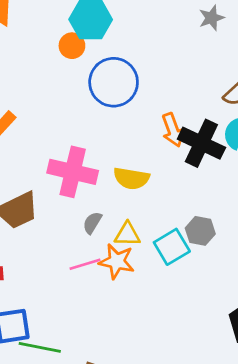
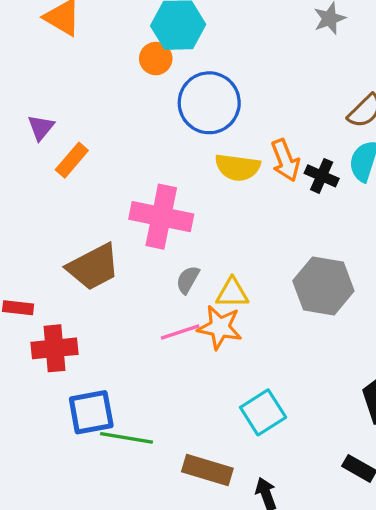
black cross: (201, 143) -> (322, 176), size x0.6
yellow semicircle: (131, 178) -> (238, 167), moved
gray hexagon: (200, 231) -> (323, 286), size x1.6
cyan square: (172, 247) -> (263, 412), moved

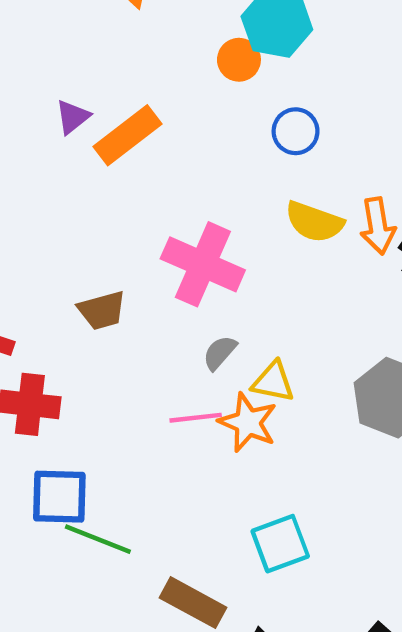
blue circle: (209, 103) -> (296, 131), size x0.6
orange rectangle: (72, 160) -> (127, 135), moved, size x1.4
brown trapezoid: (93, 267) -> (102, 310), size x0.7

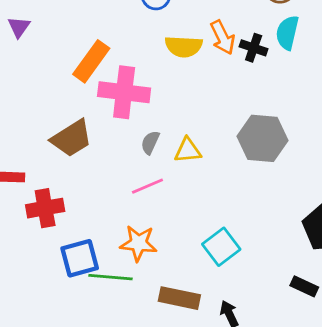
orange rectangle: (127, 135) -> (91, 61), moved
brown trapezoid: (102, 310) -> (72, 138), size x1.4
orange star: (248, 422) -> (138, 243), moved

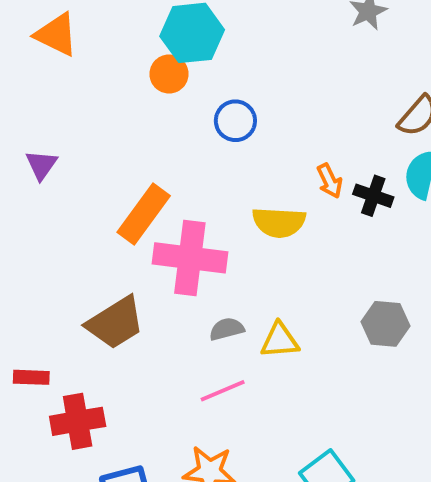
orange arrow: (223, 37) -> (330, 181), size x0.7
yellow semicircle: (184, 46) -> (279, 222), moved
gray hexagon: (262, 138) -> (385, 324), size x0.7
gray semicircle: (150, 142) -> (227, 329), turned 50

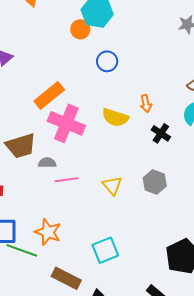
black cross: (373, 196) -> (161, 133), moved
gray semicircle: (227, 329) -> (47, 163), moved
yellow triangle: (280, 340) -> (112, 186), moved, turned 40
pink line: (223, 391) -> (66, 180), moved

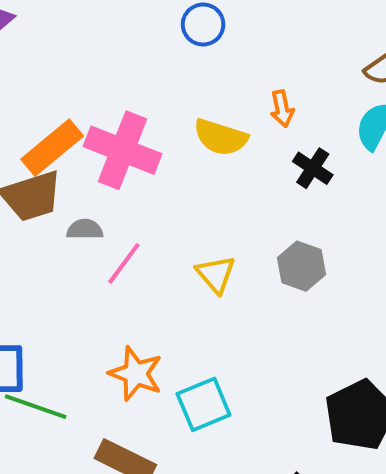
orange rectangle: (49, 95) -> (52, 148), moved
pink line: (66, 180) -> (124, 263), turned -45
orange star: (48, 232) -> (136, 374), moved

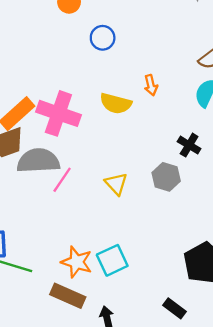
black cross: (313, 168) -> (189, 145), moved
gray semicircle: (85, 229) -> (38, 161), size x2.0
orange star: (136, 374) -> (77, 262), moved

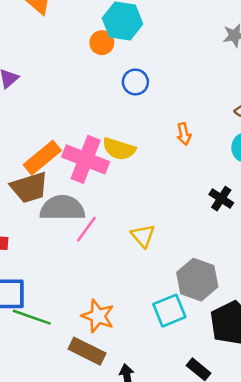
yellow semicircle: (116, 103) -> (119, 149), moved
gray hexagon: (166, 177) -> (197, 280), moved, size x1.4
cyan square: (112, 260) -> (169, 311), moved

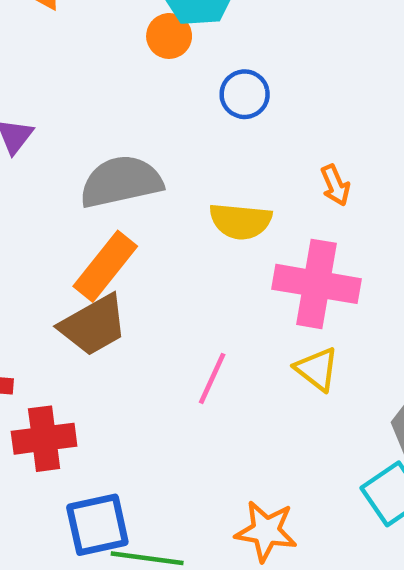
orange arrow: (184, 134) -> (335, 185), moved
pink cross: (86, 159) -> (316, 284), moved
gray semicircle: (62, 208) -> (121, 182), moved

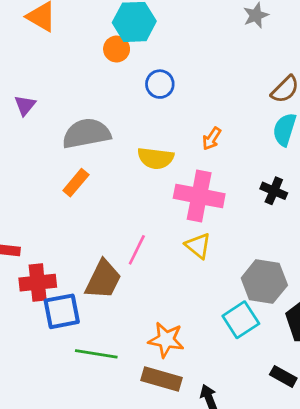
orange arrow: (335, 185) -> (212, 139), turned 55
orange rectangle: (105, 266) -> (76, 183), size x0.7
brown trapezoid: (93, 325) -> (103, 280), moved, turned -36
blue square: (97, 525) -> (62, 311), moved

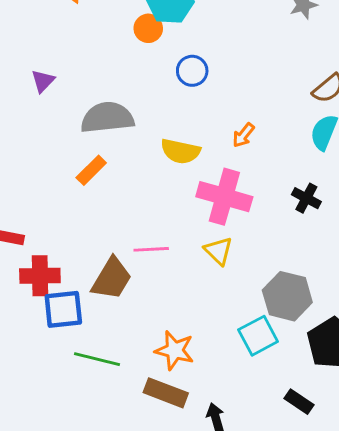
pink line: (137, 250) -> (151, 249), turned 56

